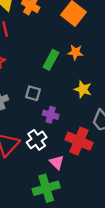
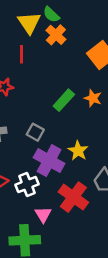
yellow star: (83, 89) -> (78, 151), moved
purple cross: (51, 115) -> (49, 161), size x1.6

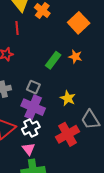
purple cross: (49, 161) -> (33, 107), moved
red cross: (73, 197) -> (67, 134), turned 30
pink triangle: (43, 214) -> (29, 149), moved

